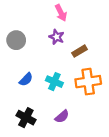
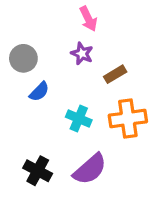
blue semicircle: (26, 79) -> (39, 92), moved
purple semicircle: (62, 117) -> (90, 169), size x1.6

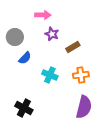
pink arrow: (88, 19) -> (43, 15), moved, turned -63
orange cross: (128, 118) -> (81, 75), size x0.7
purple semicircle: (90, 169) -> (84, 107), moved, turned -35

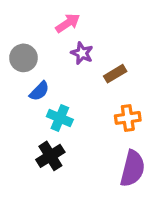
pink arrow: (43, 15) -> (68, 23), turned -35
cyan cross: (50, 75) -> (60, 118), moved
black cross: (24, 108) -> (50, 156), moved, turned 30

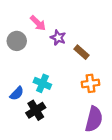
pink arrow: (68, 23) -> (38, 23), moved, turned 78
brown rectangle: (115, 74) -> (82, 52), turned 72
blue semicircle: (39, 91) -> (17, 93), moved

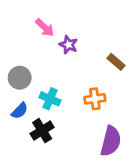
gray circle: (17, 41) -> (20, 78), moved
brown rectangle: (82, 52) -> (116, 62), moved
orange cross: (90, 83) -> (95, 99), moved

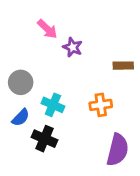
brown rectangle: (116, 62) -> (123, 66), turned -42
black cross: (42, 131) -> (45, 139), turned -35

